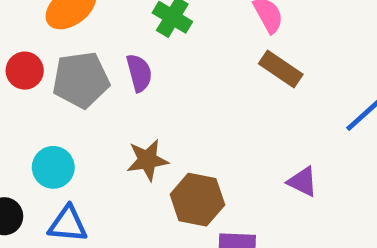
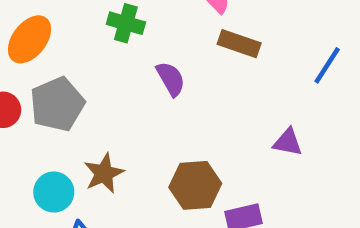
purple semicircle: (139, 73) -> (171, 79), moved
brown star: (147, 160) -> (104, 173), moved

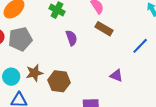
brown hexagon: (195, 185) -> (59, 81), moved

